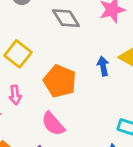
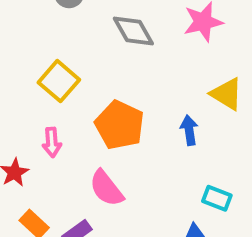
blue arrow: (103, 66) -> (189, 130), moved

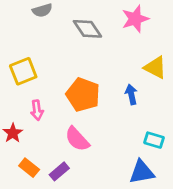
yellow square: (59, 81) -> (23, 71), moved, turned 32

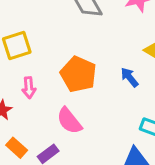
blue arrow: (131, 94) -> (129, 77), turned -30

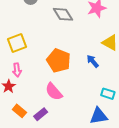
pink arrow: (29, 88) -> (17, 70), moved

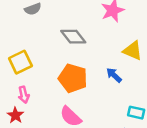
gray diamond: (63, 14) -> (73, 37), moved

